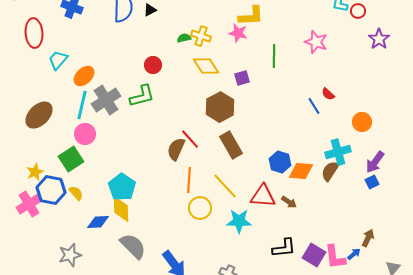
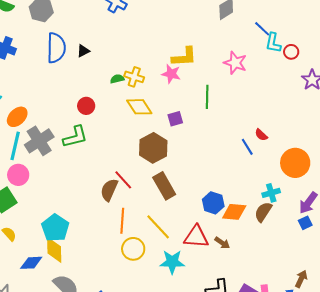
pink star: (316, 42) -> (235, 63), moved
orange circle: (362, 122) -> (295, 163), size x1.5
cyan cross: (338, 152) -> (271, 193), size x0.7

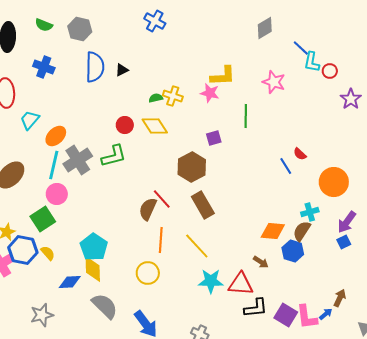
yellow diamond: (139, 107) -> (155, 126), moved
blue hexagon: (213, 203) -> (293, 251), moved
red triangle: (196, 237) -> (241, 284), moved
yellow circle: (133, 249) -> (148, 273), moved

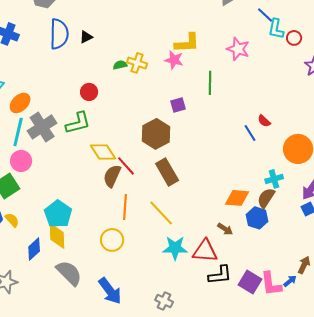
yellow diamond: (155, 126) -> (103, 152), moved
blue diamond: (70, 282) -> (34, 249), turned -40

